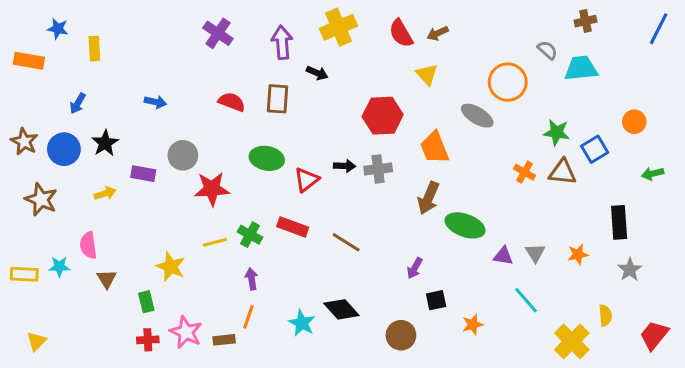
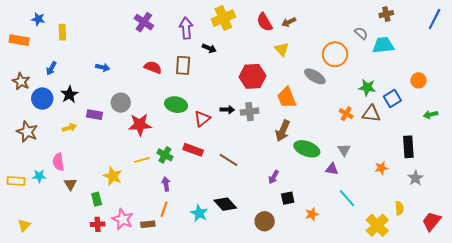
brown star: (24, 142) -> (21, 81), moved
gray triangle: (535, 253) -> (344, 150), moved

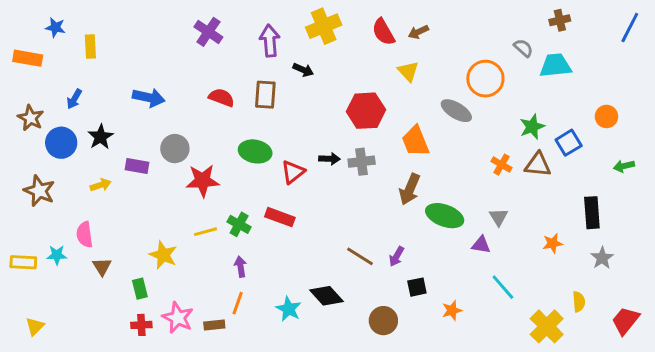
blue arrow: (103, 67) -> (149, 98), size x1.5
green star: (367, 87) -> (532, 127), turned -30
brown line: (228, 160) -> (360, 256), moved

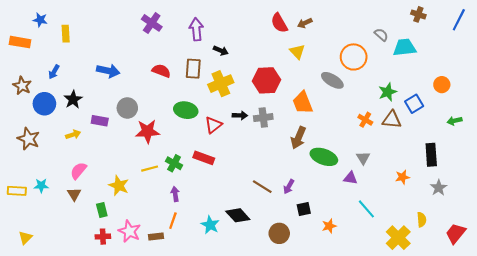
brown cross: (560, 20) -> (418, 14), moved, turned 32
yellow cross: (324, 26) -> (221, 84), moved
pink semicircle: (85, 235) -> (78, 171), moved, turned 48

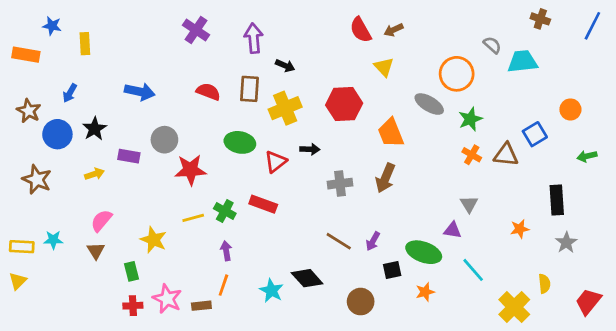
green star: (388, 92) -> (470, 119), moved
gray cross: (263, 118) -> (340, 184), moved
green ellipse: (324, 157) -> (424, 252), moved
yellow triangle: (25, 238) -> (18, 281), moved

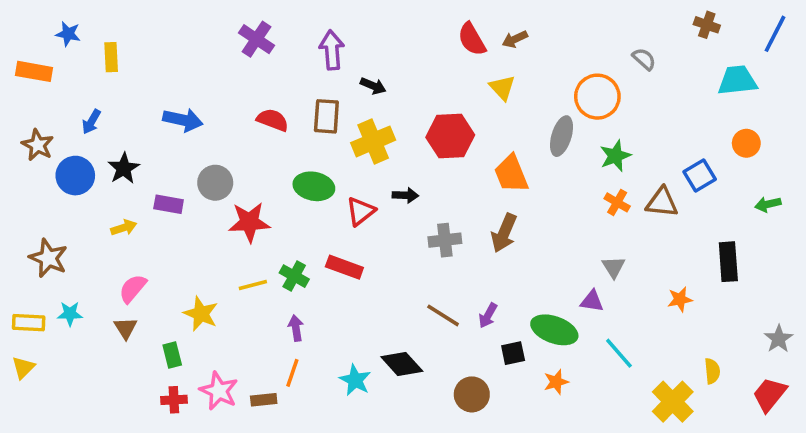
cyan trapezoid: (522, 61) -> (737, 80), moved
gray ellipse: (429, 104) -> (561, 136), turned 76
brown star: (37, 179) -> (48, 258), moved
gray star: (566, 243) -> (779, 339), moved

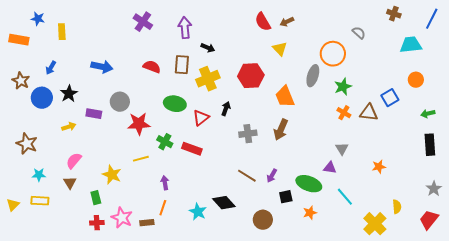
black arrow: (405, 195) -> (226, 109), turned -72
black rectangle: (728, 262) -> (430, 145), moved
green cross: (294, 276) -> (165, 142), moved
yellow rectangle: (29, 323) -> (40, 201), moved

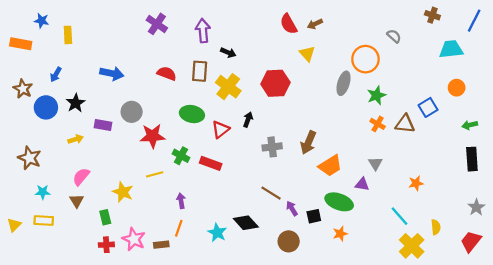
yellow cross: (208, 79) -> (228, 87), turned -30
orange trapezoid: (285, 97) -> (330, 166), moved, turned -100
purple arrow: (272, 176) -> (292, 208), moved, turned 120
cyan line: (345, 197) -> (399, 216), moved

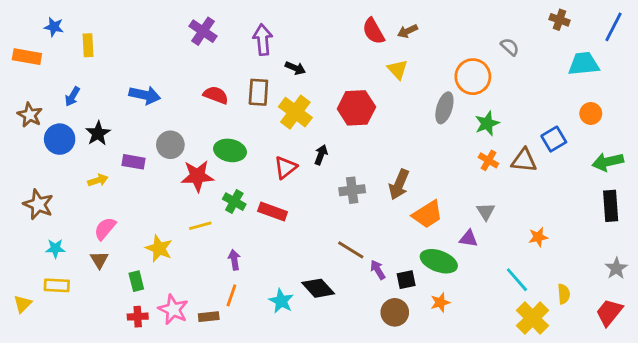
green ellipse: (192, 114) -> (230, 150), moved
green arrow: (470, 125) -> (608, 162), size x1.5
yellow triangle: (14, 225) -> (23, 304), moved
brown circle: (289, 241) -> (395, 312), moved

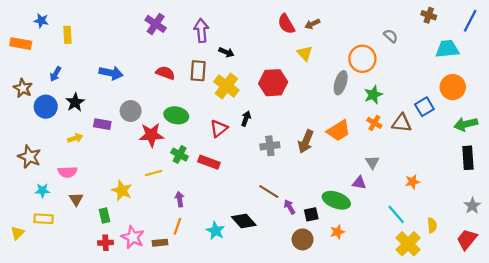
orange circle: (591, 114) -> (453, 87), size x1.5
orange trapezoid: (427, 214) -> (338, 131), moved
pink semicircle: (105, 229) -> (67, 172), moved, turned -132

